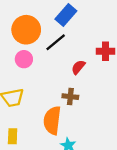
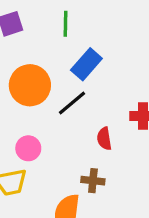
pink circle: (24, 59) -> (28, 148), moved
red semicircle: (78, 67) -> (104, 139), turned -49

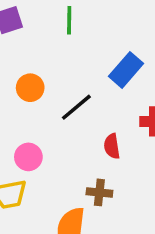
blue rectangle: (86, 64) -> (126, 70), moved
orange circle: (30, 85) -> (30, 88), size x0.6

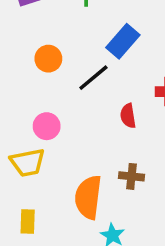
blue rectangle: (126, 70) -> (123, 41), moved
brown cross: (99, 192) -> (132, 176), moved

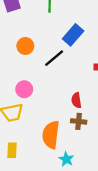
red semicircle: (128, 116) -> (76, 100), moved

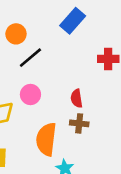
black line: (54, 58) -> (30, 58), moved
pink circle: (24, 89) -> (30, 94), moved

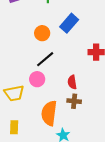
orange circle: (16, 34) -> (42, 33), moved
black line: (30, 58) -> (45, 59), moved

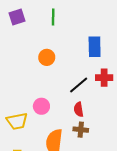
blue rectangle: (69, 23) -> (95, 47), moved, turned -42
black line: (45, 59) -> (79, 85), moved

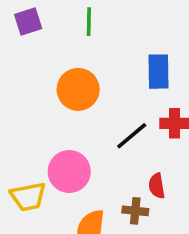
orange circle: (47, 57) -> (78, 89), size x1.5
pink circle: (41, 106) -> (69, 172), size x1.5
red semicircle: (79, 109) -> (157, 186), moved

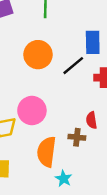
black line: (132, 136) -> (73, 66), moved

